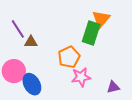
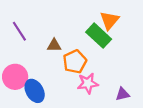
green rectangle: (91, 33) -> (99, 36), turned -65
brown triangle: (31, 42) -> (54, 45), moved

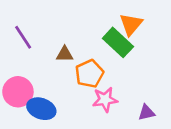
blue ellipse: (35, 91) -> (41, 109), turned -40

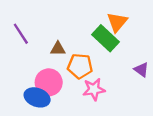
orange pentagon: (89, 74) -> (80, 66), turned 30
pink circle: (18, 92) -> (49, 82), moved
purple triangle: (147, 113) -> (141, 70), moved, turned 49

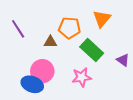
green rectangle: (106, 38) -> (92, 50), moved
orange pentagon: (80, 66) -> (70, 28), moved

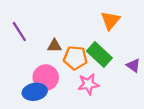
orange pentagon: (70, 28) -> (75, 58), moved
blue ellipse: (32, 84) -> (35, 92), turned -30

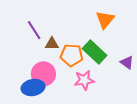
purple line: (19, 31) -> (34, 30), moved

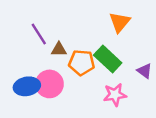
pink star: (84, 80) -> (115, 95), moved
blue ellipse: (33, 87) -> (27, 86), moved

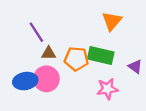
brown triangle: (59, 49) -> (49, 53), moved
green rectangle: (108, 59) -> (101, 56), turned -30

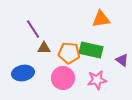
orange triangle: (112, 21) -> (101, 19), turned 42
pink circle: (46, 79) -> (63, 78), moved

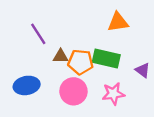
brown triangle: (44, 48) -> (61, 56), moved

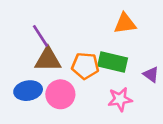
brown triangle: (61, 56) -> (48, 60), moved, size x1.6
pink circle: (73, 91) -> (60, 94), moved

